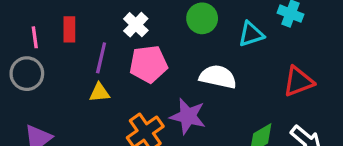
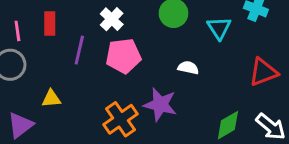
cyan triangle: (251, 34) -> (219, 28), turned -45
white semicircle: (218, 77) -> (188, 68), size x0.6
yellow triangle: (99, 93) -> (51, 99), moved

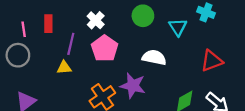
pink pentagon: (123, 56) -> (105, 48), turned -30
white semicircle: (188, 68) -> (154, 57), size x1.5
yellow triangle: (51, 99) -> (64, 68), moved

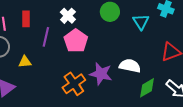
white semicircle: (154, 57) -> (130, 66), moved
yellow triangle: (64, 68) -> (25, 62), moved

